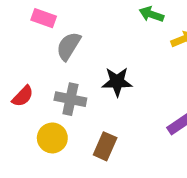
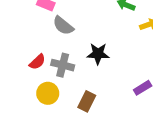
gray semicircle: (69, 46) -> (63, 26), turned -85
red semicircle: (23, 96) -> (37, 62), moved

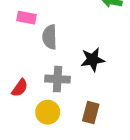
gray semicircle: (63, 26) -> (50, 37), turned 60
red semicircle: (37, 62) -> (20, 88), moved

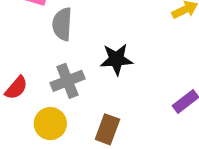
gray cross: (58, 79) -> (67, 81), turned -30

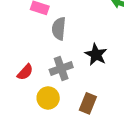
black star: (116, 59) -> (96, 55), turned 30

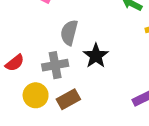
gray semicircle: (59, 29) -> (69, 33), moved
brown rectangle: (88, 103) -> (68, 99), moved, turned 30

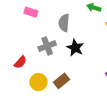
gray semicircle: (69, 33) -> (64, 23), moved
gray cross: (55, 65) -> (47, 46), moved

